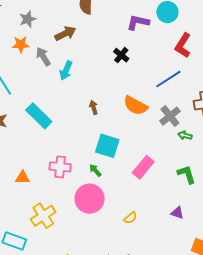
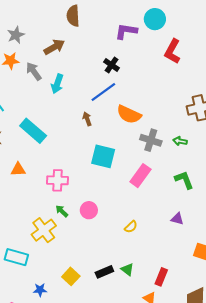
blue line: (168, 79) -> (103, 92), moved
gray cross: (170, 116) -> (151, 140), moved, turned -30
green arrow: (95, 170) -> (62, 211), moved
orange triangle: (23, 178) -> (18, 169), moved
pink circle: (90, 199) -> (89, 210), size x0.6

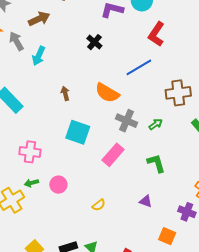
blue line: (103, 92) -> (139, 67), moved
green arrow: (180, 141) -> (156, 124), turned 128
green arrow: (62, 211) -> (31, 183), turned -64

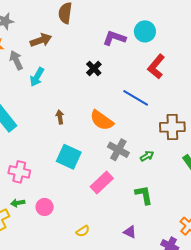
blue line: (139, 67) -> (136, 98), turned 56

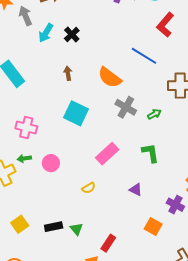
black cross: (94, 68) -> (72, 35), moved
pink rectangle: (102, 182) -> (107, 154), moved

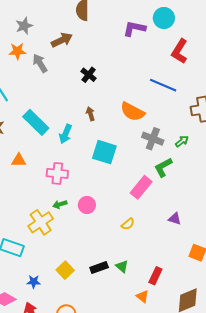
cyan arrow: (46, 33) -> (65, 134), moved
green L-shape: (150, 153) -> (163, 167), moved, turned -100

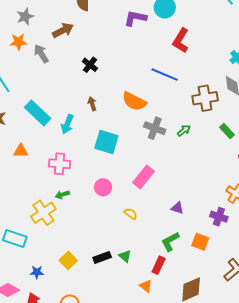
green L-shape: (163, 167) -> (170, 241), moved
pink circle: (87, 205) -> (103, 187), moved
yellow semicircle: (128, 224) -> (131, 214), turned -104

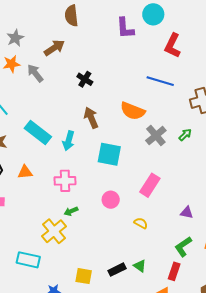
purple L-shape: (135, 18) -> (125, 28), turned -100
brown arrow: (92, 104) -> (91, 118), size x1.5
gray cross: (155, 128) -> (156, 136), turned 35
yellow square: (68, 260) -> (84, 276), turned -30

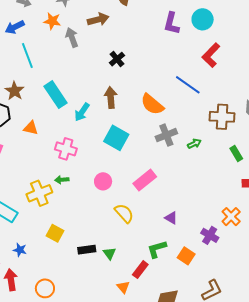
yellow semicircle: (141, 223) -> (124, 213), size x1.5
yellow square: (84, 276) -> (55, 233), moved

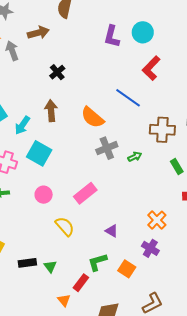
cyan square: (116, 138) -> (39, 153), moved
orange cross: (231, 217) -> (157, 220), moved

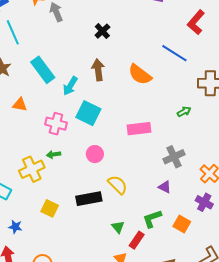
gray cross: (107, 148) -> (174, 157), moved
pink rectangle: (85, 193) -> (139, 129), moved, turned 35
black rectangle: (27, 263) -> (89, 199), moved, size x1.4
green triangle: (50, 267) -> (118, 227), moved

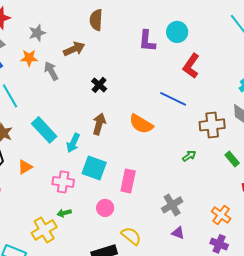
brown arrow: (98, 70) -> (99, 124), turned 30
orange triangle: (20, 104) -> (25, 167), turned -35
pink rectangle: (139, 129) -> (128, 181), moved, turned -65
gray cross: (174, 157) -> (172, 205), moved

